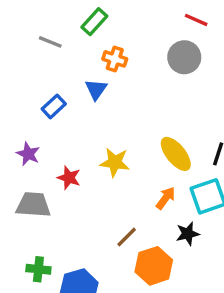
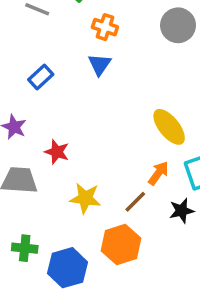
blue triangle: (96, 89) -> (100, 65), moved
yellow star: (115, 162) -> (85, 198), moved
brown line: (127, 237) -> (135, 202), moved
orange hexagon: (154, 266) -> (121, 245), moved

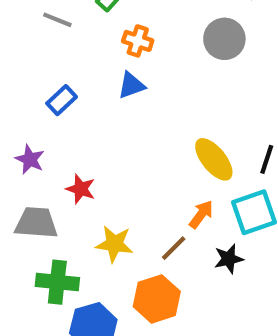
blue triangle: (100, 65) -> (131, 85), turned 35
green cross: (25, 248) -> (57, 282), moved, size x1.4

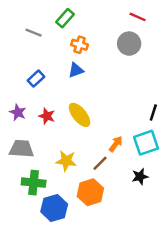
yellow ellipse: (214, 159) -> (80, 115), moved
red star: (81, 189) -> (47, 116), moved
black star: (229, 259) -> (140, 177), moved

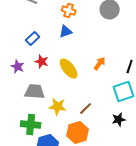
red star: (47, 116) -> (42, 62), moved
orange arrow: (116, 144) -> (100, 64), moved
gray trapezoid: (21, 149) -> (35, 92), moved

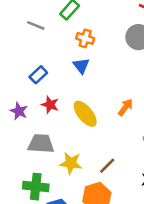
blue triangle: (66, 32) -> (81, 66), turned -48

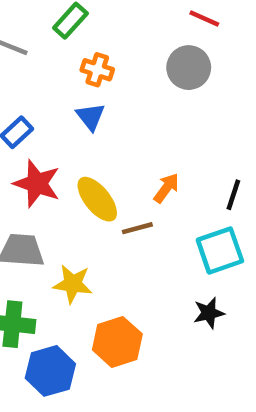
red star: (50, 105) -> (37, 184), size x1.5
brown line: (107, 166) -> (137, 228), moved, turned 30

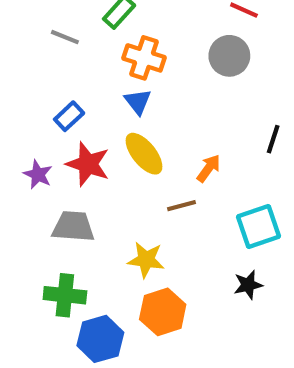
orange cross: (97, 70) -> (144, 58), size x1.4
black line: (233, 195) -> (273, 139), moved
yellow ellipse: (97, 199) -> (144, 154), moved
yellow star: (73, 284) -> (146, 260), moved

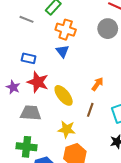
blue rectangle: (69, 116) -> (29, 58), turned 56
yellow ellipse: (144, 154) -> (64, 95), moved
brown line: (181, 206) -> (90, 110), moved, turned -56

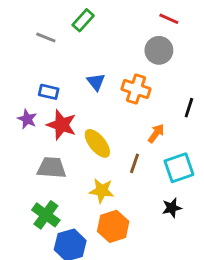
orange cross: (66, 30) -> (136, 89), moved
orange arrow: (97, 84) -> (156, 133), moved
purple star: (13, 87) -> (27, 119), moved
green cross: (27, 147) -> (46, 215), turned 30

